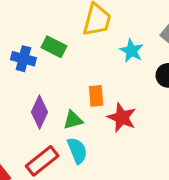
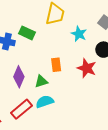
red star: (122, 118) -> (87, 68), moved
cyan semicircle: (77, 151) -> (45, 102), turned -84

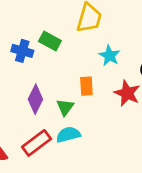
cyan star: (79, 34) -> (109, 56), moved
green triangle: (41, 81) -> (65, 107), turned -40

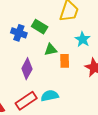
green triangle: (65, 107) -> (51, 50), moved, turned 40

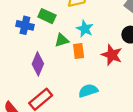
cyan star: (83, 39) -> (85, 29), moved
cyan semicircle: (50, 96) -> (88, 91), moved

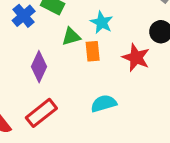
blue cross: (25, 25) -> (24, 16), turned 35

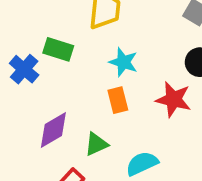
green triangle: (71, 37) -> (96, 144), moved
purple diamond: (39, 67) -> (53, 130), turned 44

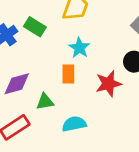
red star: (173, 99) -> (108, 84), turned 30

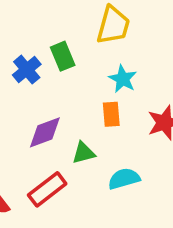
green rectangle: (35, 27) -> (63, 56), turned 40

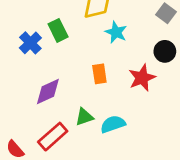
cyan star: (123, 79) -> (116, 32), moved
green triangle: (84, 153) -> (84, 117), moved

